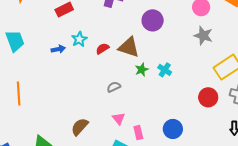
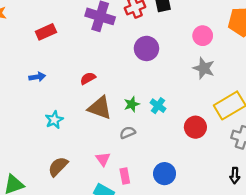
cyan star: (79, 39) -> (54, 120), moved
brown triangle: (129, 47) -> (100, 108), moved
gray semicircle: (114, 87) -> (128, 133), moved
red circle: (208, 97) -> (195, 127), moved

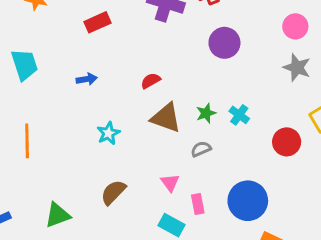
blue circle: (165, 174) -> (248, 201), size x1.4

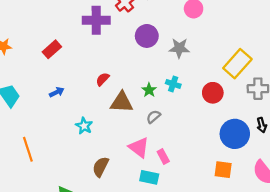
gray star: (297, 67) -> (179, 48), moved
pink triangle: (170, 183) -> (139, 147), size x1.5
blue circle: (248, 201) -> (235, 134), moved

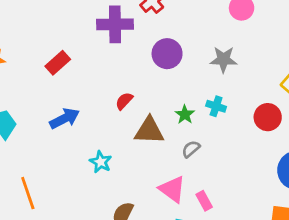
purple circle: (147, 36) -> (167, 54), moved
blue arrow: (57, 92) -> (65, 118), size x1.5

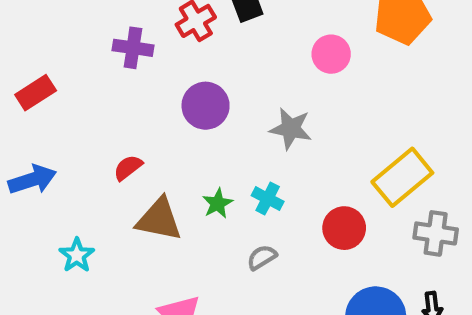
purple cross: (115, 24) -> (133, 48), size x0.7
gray semicircle: (191, 149) -> (262, 257), moved

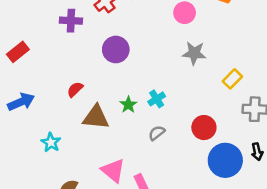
gray star: (291, 129) -> (194, 53), moved
yellow rectangle: (402, 177) -> (232, 79), size x0.6
cyan cross: (268, 199) -> (157, 99), turned 36
red circle: (344, 228) -> (204, 128), moved

